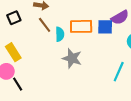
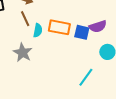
gray star: (72, 58) -> (23, 53), moved

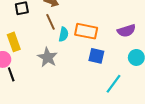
blue square: (82, 32) -> (96, 56), moved

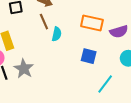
orange rectangle: (86, 31) -> (92, 23), moved
gray star: (48, 57) -> (24, 69), moved

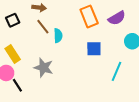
orange rectangle: (92, 23) -> (89, 16), turned 70
gray star: (24, 69) -> (43, 68), moved

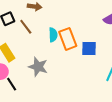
orange rectangle: (89, 16) -> (68, 39), moved
brown line: (43, 27) -> (26, 27), moved

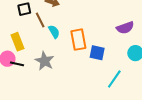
cyan semicircle: (53, 35) -> (54, 32), moved, turned -40
black line: (12, 84) -> (17, 64), moved, turned -56

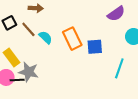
gray star: (45, 61) -> (29, 72), moved

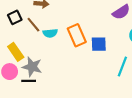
cyan semicircle: (46, 37) -> (50, 33), turned 128
black line: (17, 80) -> (29, 81), moved

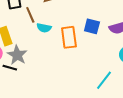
blue square: (99, 44) -> (92, 26), moved

